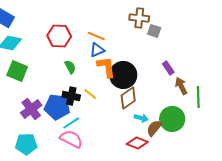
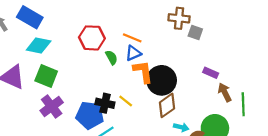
green semicircle: (70, 67) -> (111, 57), moved
purple rectangle: (168, 68) -> (211, 73), turned -32
purple cross: (31, 109) -> (52, 106), moved

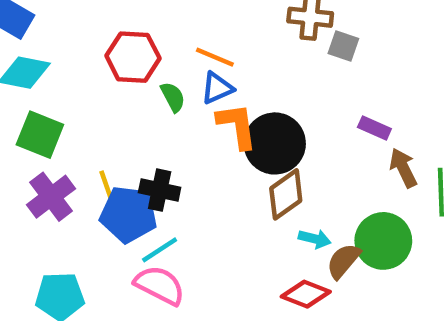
yellow line: (126, 101) -> (106, 186), moved, turned 32

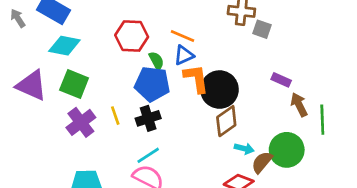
black cross: (160, 190) -> (148, 118), turned -30
blue pentagon: (129, 214) -> (152, 84), moved

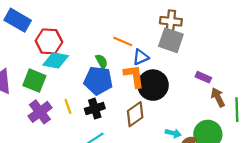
gray square: (262, 29) -> (171, 40), moved, size x1.6
red hexagon: (132, 36) -> (49, 41), moved
cyan diamond: (64, 46) -> (56, 60), moved
blue triangle: (184, 55) -> (141, 57), moved
brown diamond: (226, 121) -> (135, 114), moved

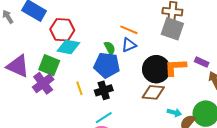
blue triangle: (141, 57) -> (129, 45), moved
orange L-shape: (134, 76) -> (175, 67), moved, turned -85
purple cross: (40, 112) -> (43, 83), moved
brown diamond: (135, 114) -> (153, 92), moved, turned 40

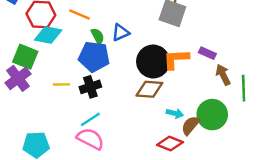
orange line: (129, 30) -> (80, 14), moved
yellow line: (79, 88) -> (61, 84), turned -72

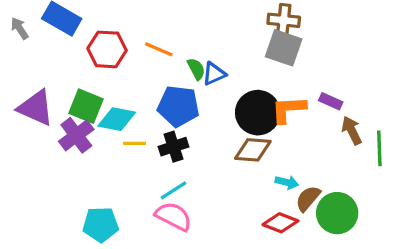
cyan diamond: (48, 35) -> (117, 119), moved
green semicircle: (98, 36) -> (196, 69), moved
green circle: (212, 115) -> (337, 213), moved

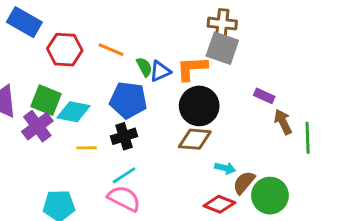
orange L-shape: (289, 109) -> (192, 68), moved
yellow line: (135, 143) -> (86, 148), moved

